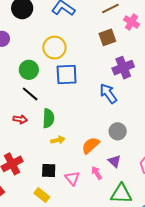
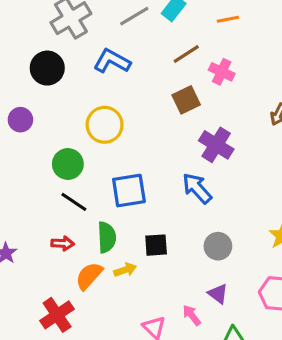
purple cross: (123, 68) -> (216, 145), turned -30
blue square: (67, 75) -> (129, 191), moved
orange semicircle: (91, 145) -> (89, 276), moved
black square: (49, 170) -> (156, 245), moved

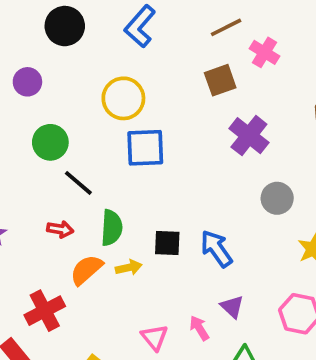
blue L-shape: (112, 61) -> (140, 26), turned -84
green circle: (68, 164) -> (50, 142), moved
blue arrow: (197, 188) -> (216, 249), moved
blue square: (129, 191) -> (145, 148), moved
gray circle: (218, 246) -> (277, 198), moved

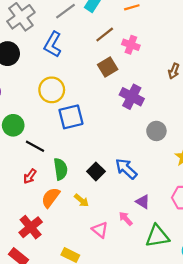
red arrow: (60, 229) -> (30, 176), turned 128
black square: (167, 243) -> (96, 171), turned -36
yellow arrow: (129, 268) -> (81, 200), moved, turned 64

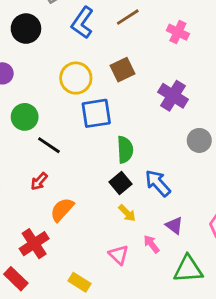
brown line: (105, 35) -> (128, 17), moved
brown square: (108, 67) -> (122, 70), moved
green semicircle: (61, 169) -> (125, 150), moved
yellow arrow: (81, 200) -> (127, 213), moved

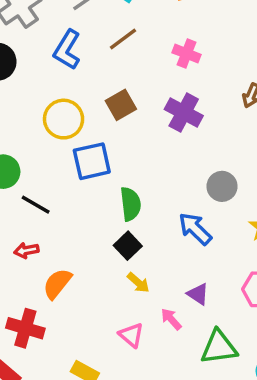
purple cross: (173, 96) -> (184, 112), moved
red arrow: (39, 181) -> (26, 250), turned 42
blue arrow: (158, 183) -> (195, 229), moved
red cross: (34, 244) -> (25, 328), turned -36

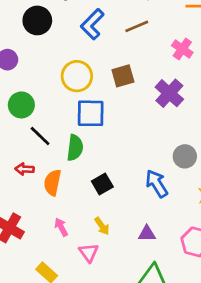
green semicircle: (131, 204) -> (75, 148), moved
yellow arrow: (138, 283) -> (102, 226), moved
orange semicircle: (57, 284) -> (52, 182), moved, turned -40
purple triangle: (198, 294) -> (147, 234), turned -48
pink arrow: (171, 319) -> (61, 227), moved

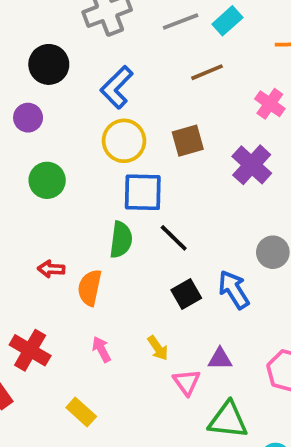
black circle: (37, 20) -> (49, 64), moved
blue L-shape: (92, 24) -> (117, 87), moved
black line: (40, 136) -> (174, 238), moved
black square: (102, 184) -> (186, 294), moved
pink triangle: (89, 253) -> (187, 382), moved

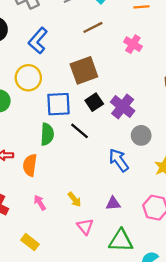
yellow circle: (124, 141) -> (28, 78), moved
brown square: (188, 141) -> (84, 70), size x1.4
purple cross: (252, 165) -> (123, 106), moved
black square: (186, 294) -> (94, 102), moved
pink triangle: (187, 382) -> (85, 227), moved

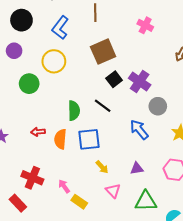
brown line: (93, 27) -> (95, 13), moved, turned -60
blue square: (59, 104) -> (89, 139), moved
pink arrow: (40, 203) -> (64, 186), moved
yellow rectangle: (30, 242) -> (79, 202), moved

